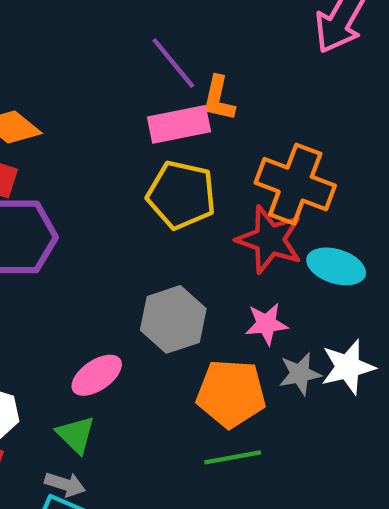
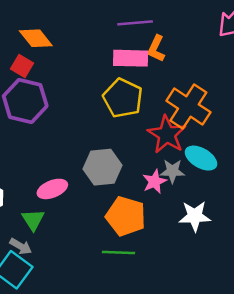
purple line: (173, 63) -> (135, 23), turned -68
pink star: (266, 324) -> (154, 182), turned -30
gray star: (300, 374) -> (172, 171), moved

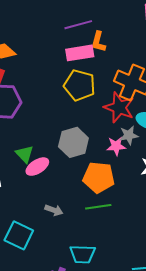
pink star: (154, 182) -> (116, 146), turned 30
green triangle: (33, 220) -> (25, 154), moved
gray arrow: (21, 246) -> (54, 210), moved

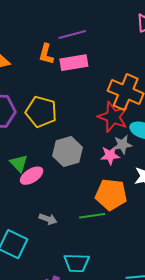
orange L-shape: (98, 42) -> (46, 54), moved
yellow pentagon: (79, 85) -> (41, 112), moved
orange pentagon: (99, 177) -> (111, 195), moved

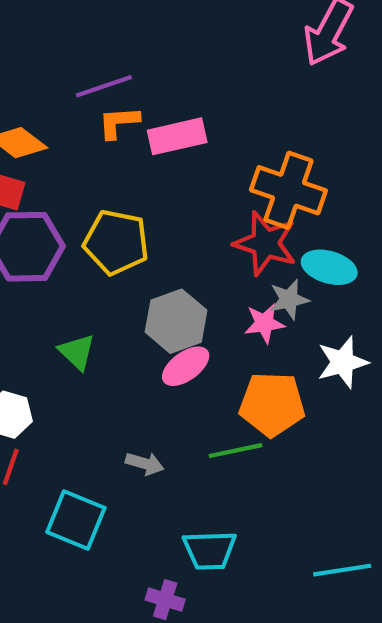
purple line: (72, 35) -> (104, 86), moved
orange L-shape: (46, 54) -> (119, 122), turned 75
pink ellipse: (32, 176) -> (186, 366), moved

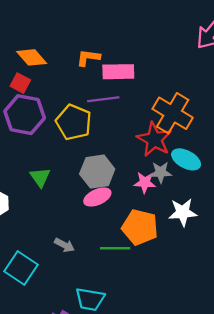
purple line: (104, 86) -> (103, 99), moved

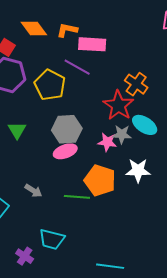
orange diamond: (32, 57) -> (34, 29), moved
purple line: (103, 99) -> (77, 67), turned 32
orange cross: (173, 113) -> (136, 84), size x0.7

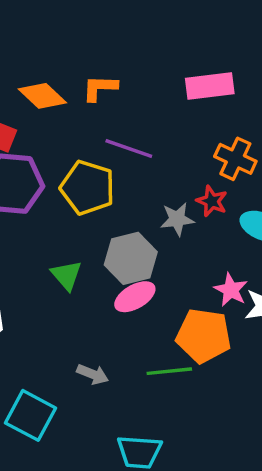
pink rectangle: (92, 44) -> (210, 86), moved
red star: (118, 105) -> (212, 201), size x0.6
green triangle: (17, 130) -> (66, 275), moved
gray star: (122, 134) -> (177, 219), moved
pink star: (107, 142) -> (231, 290), moved, turned 30

